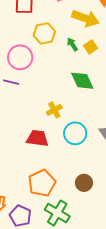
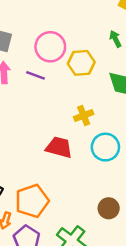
yellow hexagon: (44, 33) -> (81, 63), moved
orange pentagon: (42, 183) -> (32, 201), moved

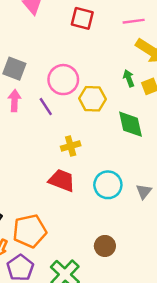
purple line: (35, 75) -> (46, 107), turned 30
yellow cross: (84, 116) -> (71, 146), moved

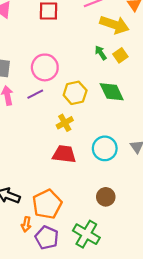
yellow hexagon: (92, 99) -> (75, 93), moved
purple line: (46, 107) -> (35, 94), turned -70
brown circle: (105, 246) -> (106, 197), moved

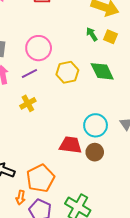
yellow square: (120, 55) -> (111, 37), turned -32
yellow cross: (65, 123) -> (28, 103), moved
red trapezoid: (64, 154) -> (70, 145), moved
brown circle: (106, 197) -> (95, 152), moved

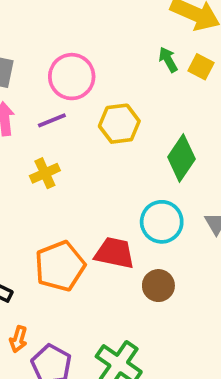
green diamond: (102, 71) -> (181, 158), moved, turned 55
brown circle: (95, 152) -> (158, 286), moved
orange pentagon: (40, 178) -> (60, 266), moved

